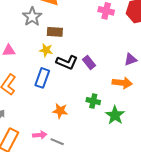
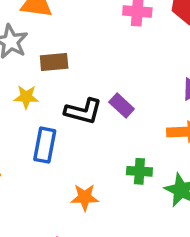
yellow star: (46, 50) -> (26, 97), moved

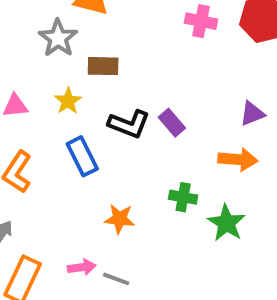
yellow star: (26, 97) -> (68, 101), turned 30
blue rectangle: (45, 145) -> (82, 156), turned -44

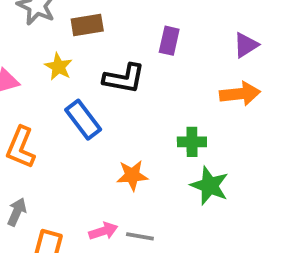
purple rectangle: (172, 123) -> (169, 41), moved, turned 64
green star: (226, 223) -> (210, 186), moved

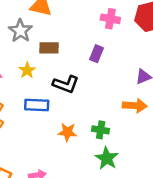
purple rectangle: (169, 41) -> (97, 54), moved
blue rectangle: (83, 120) -> (37, 105), turned -60
orange star: (132, 175) -> (67, 132), moved

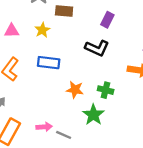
black L-shape: (66, 84) -> (97, 48), moved
green star: (107, 158) -> (93, 115), moved

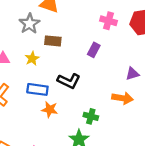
black L-shape: (97, 48) -> (69, 81), moved
orange star: (75, 90) -> (50, 109), moved

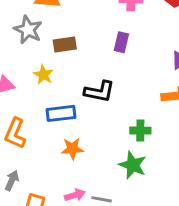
orange star: (50, 109) -> (72, 149), moved

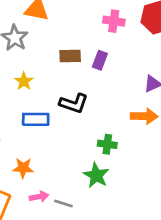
brown rectangle: (65, 44) -> (70, 56), moved
orange star: (72, 149) -> (23, 168), moved

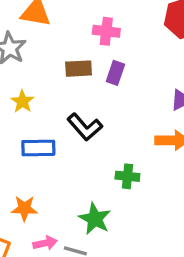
pink cross: (114, 21) -> (106, 31), moved
black L-shape: (74, 103) -> (85, 127), turned 32
green star: (96, 175) -> (95, 219), moved

